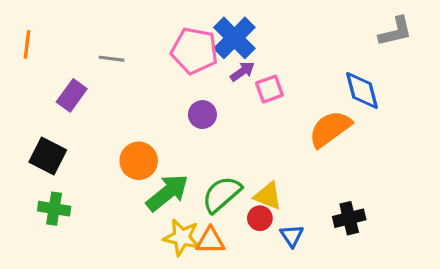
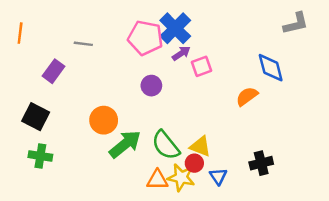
orange semicircle: (330, 129) -> (247, 96), size x0.7
green semicircle: (222, 194) -> (166, 145), turned -88
yellow star: (182, 237) -> (181, 177), moved

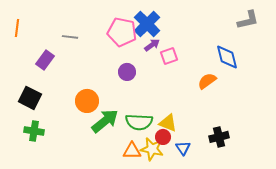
green semicircle: (166, 145) -> (139, 122), turned -48

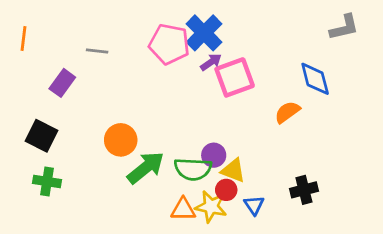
pink square: (169, 56) -> (235, 77), size x1.6
purple circle: (127, 72) -> (214, 155), moved

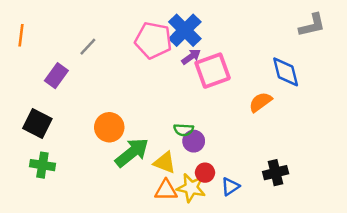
gray line: (97, 51) -> (88, 47), turned -54
green semicircle: (193, 169) -> (184, 130), moved, size x0.6
yellow triangle: (233, 170) -> (165, 163), moved
blue triangle: (254, 205) -> (230, 186), turned 30

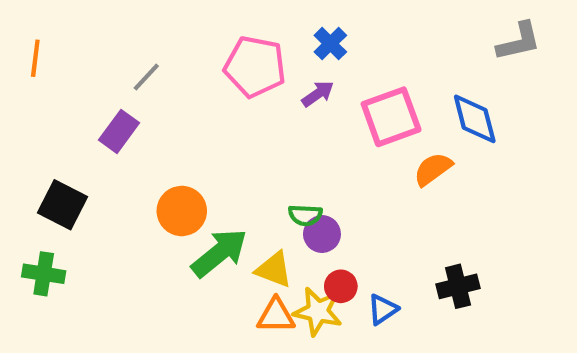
blue cross: (185, 30) -> (330, 44), moved, size x0.6
pink square: (213, 71) -> (391, 117), moved
purple rectangle: (56, 76) -> (119, 131), moved
green cross: (42, 165) -> (44, 274), moved

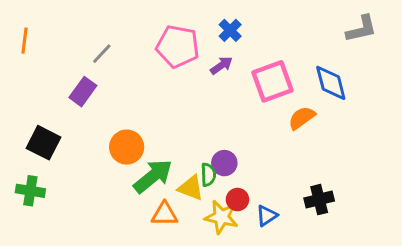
green semicircle: (305, 215) -> (208, 175), moved, turned -95
orange triangle: (276, 316) -> (165, 214), moved

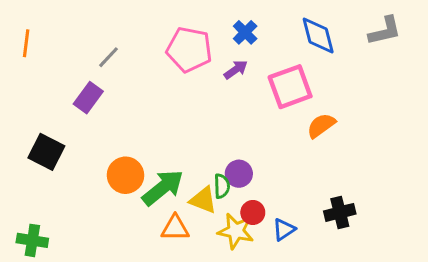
blue diamond: (331, 83) -> (318, 35), moved
orange circle: (127, 147) -> (125, 175), moved
green cross: (30, 191) -> (32, 240), moved

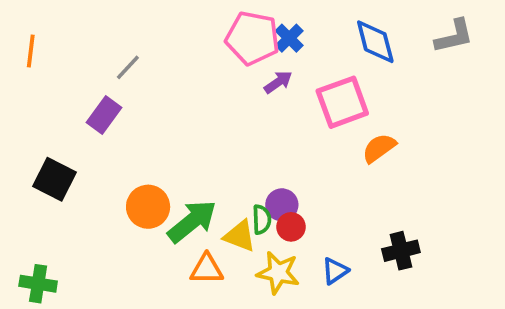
pink pentagon: (189, 49) -> (252, 38), moved
red circle: (253, 212) -> (291, 227), moved

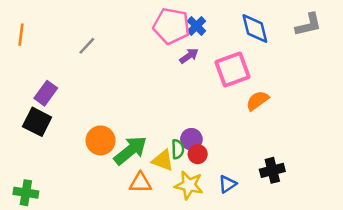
purple rectangle: (104, 115) -> (46, 93), moved

